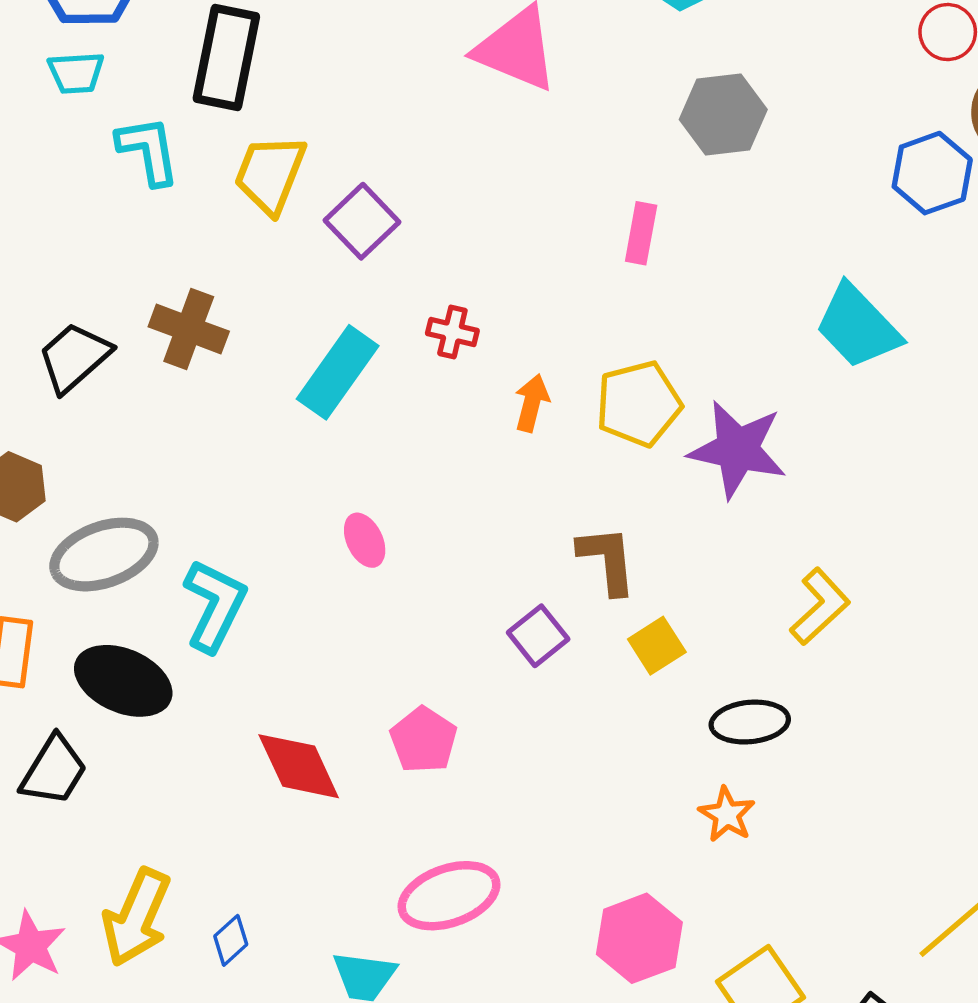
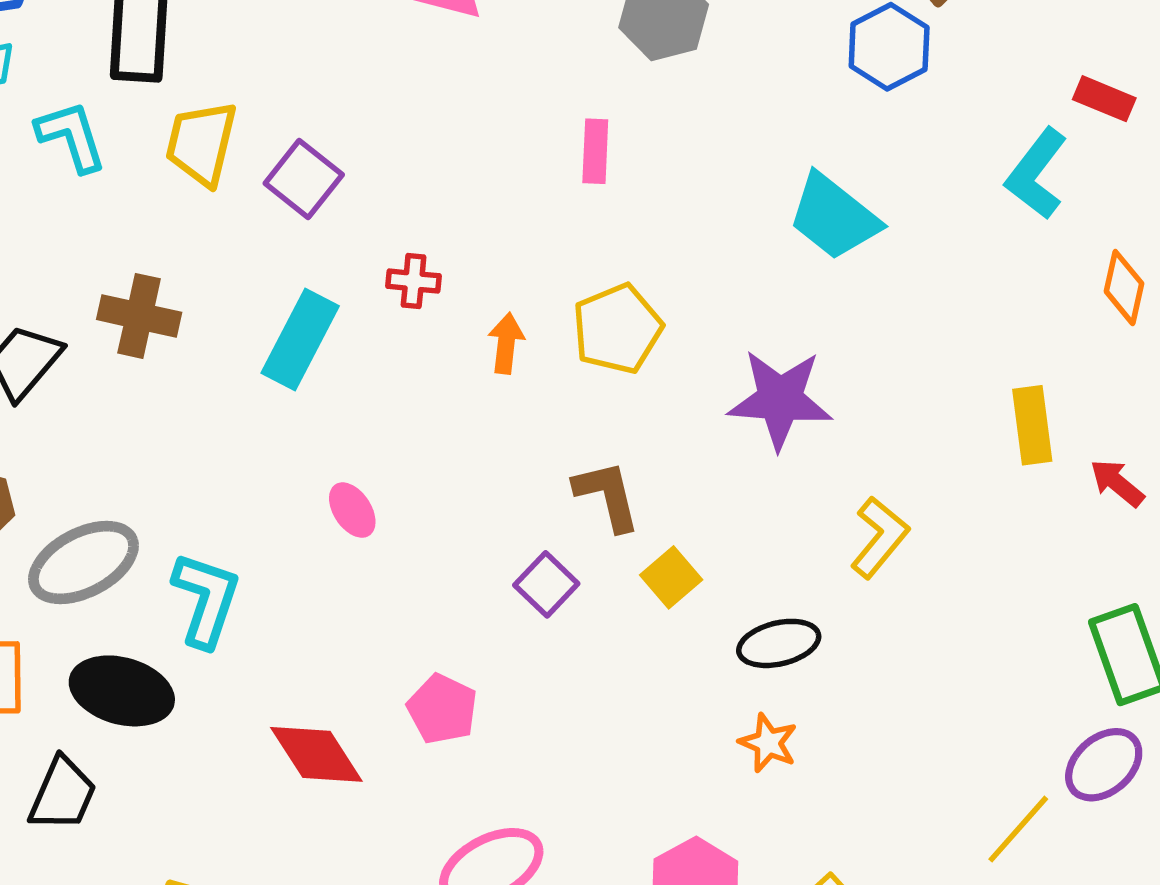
purple star: (737, 449) -> (780, 399), moved
yellow L-shape: (820, 606) -> (879, 537), moved

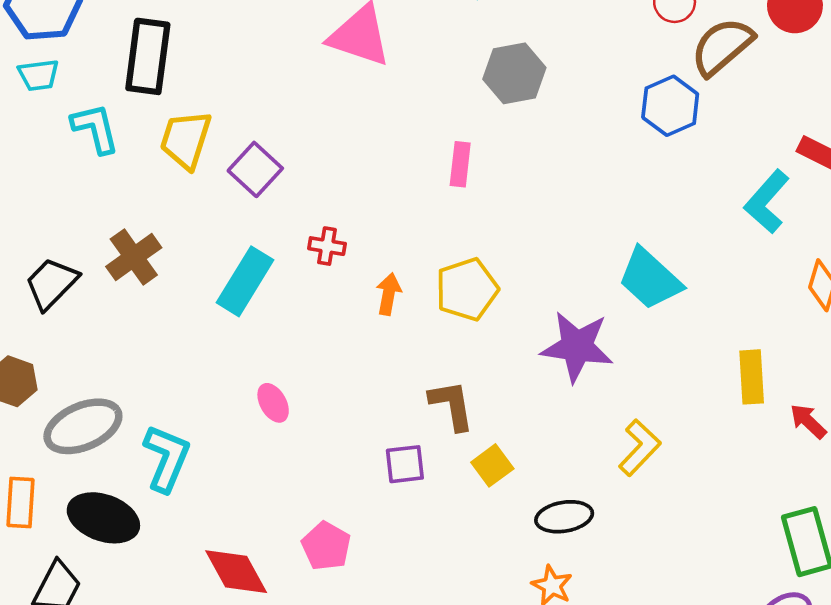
cyan trapezoid: (834, 217) -> (650, 279), moved
brown cross: (139, 316) -> (134, 257), turned 38
purple square: (546, 584) -> (405, 464), turned 36

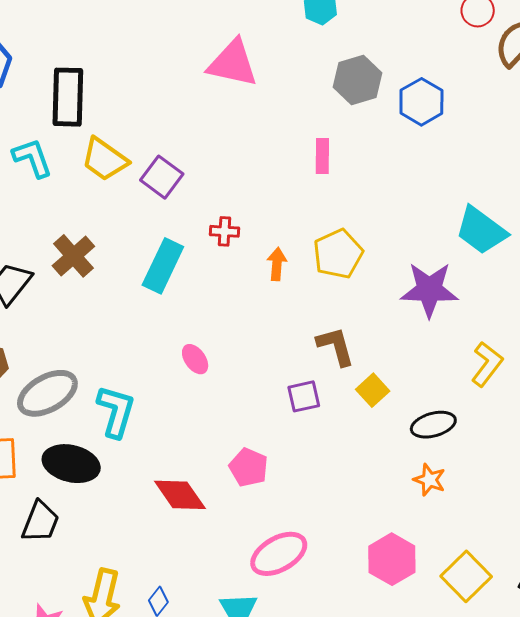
blue hexagon: (670, 106) -> (421, 102), moved
yellow trapezoid: (186, 140) -> (104, 159), turned -66

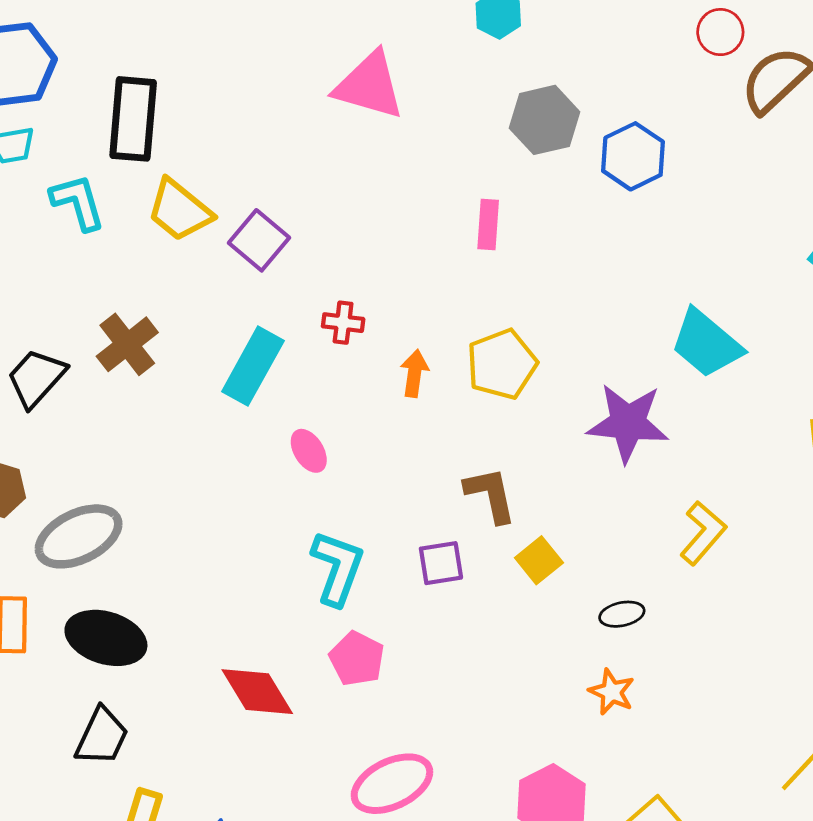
pink ellipse: (195, 359) -> (309, 451), moved
cyan L-shape: (116, 411) -> (337, 568), moved
black ellipse: (433, 425) -> (622, 614), size x0.7
black trapezoid: (40, 522) -> (102, 736), moved

